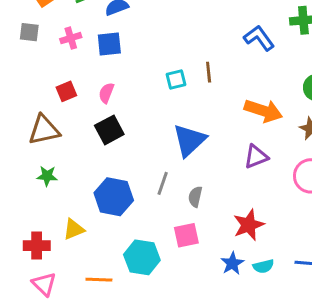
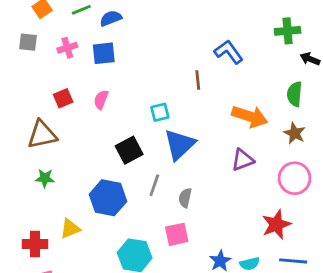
blue L-shape: (259, 38) -> (229, 52), moved
cyan square: (176, 80) -> (160, 112), moved
black square: (109, 130) -> (129, 150), moved
red star: (249, 225) -> (276, 224), moved

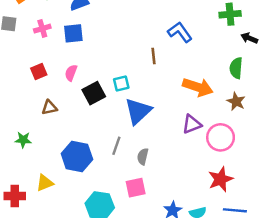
brown triangle: (42, 135) -> (49, 107), moved, size x0.6
black square: (129, 150) -> (94, 93), moved
pink circle: (295, 178) -> (221, 137), moved

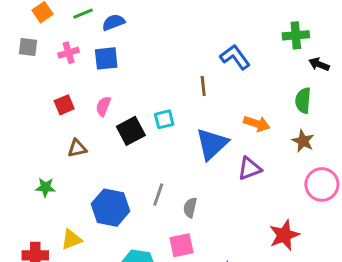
orange arrow: (198, 87) -> (257, 124), size x0.7
blue triangle: (138, 111) -> (212, 144), moved
pink circle: (221, 137) -> (322, 184), moved

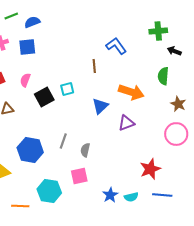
orange arrow: (257, 124) -> (131, 92), size x1.4
brown star: (303, 141) -> (178, 104), moved
blue triangle: (212, 144) -> (100, 106), size x0.7

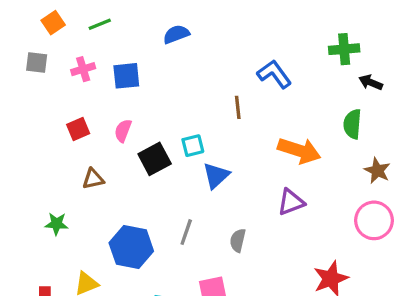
blue semicircle: (32, 22) -> (176, 34), moved
blue triangle: (100, 106) -> (216, 176), moved
gray semicircle: (85, 150) -> (238, 240), moved

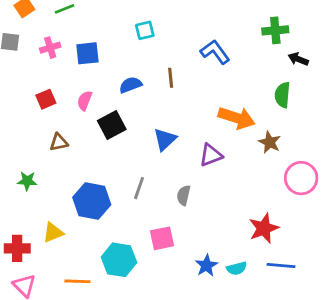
blue semicircle: (176, 34) -> (130, 85), moved
brown line: (238, 107) -> (171, 78), moved
cyan square: (193, 146) -> (145, 30), moved
brown star: (377, 171) -> (270, 142), moved
purple triangle: (291, 202) -> (211, 155), moved

